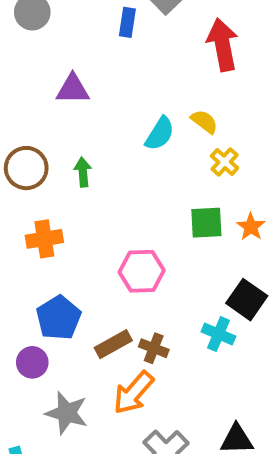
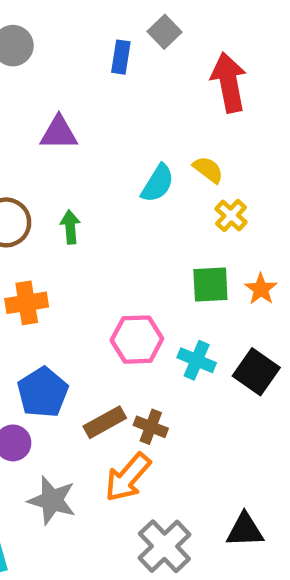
cyan cross: (218, 334) -> (197, 360), moved

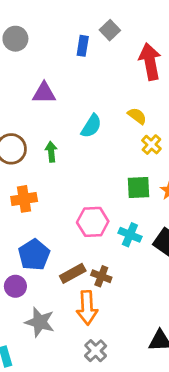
cyan semicircle: (158, 183) -> (91, 126), moved
orange arrow: (128, 477) -> (87, 308), turned -44
gray cross: (164, 546) -> (96, 351), moved, size x0.7

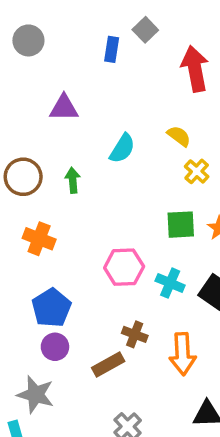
orange cross: (24, 199) -> (39, 239), turned 30
brown rectangle: (73, 273) -> (108, 364), moved
purple circle: (15, 286) -> (55, 347), moved
orange arrow: (87, 308) -> (182, 354), moved
gray star: (40, 322) -> (36, 395), moved

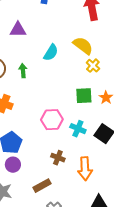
yellow semicircle: (179, 136) -> (83, 46), size x1.5
brown rectangle: (108, 364) -> (42, 186), moved

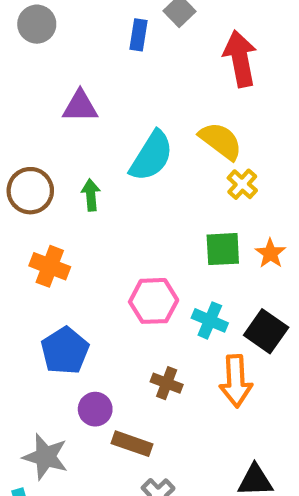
cyan semicircle: (51, 53) -> (151, 156), size x1.4
purple circle: (13, 165) -> (95, 409), moved
orange arrow: (85, 169) -> (236, 381), moved
brown rectangle: (42, 186) -> (132, 444), turned 48

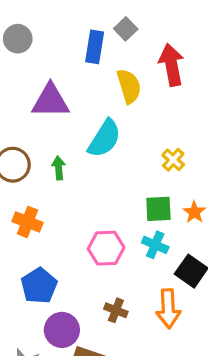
blue rectangle: (138, 35) -> (95, 47), size x1.4
purple triangle: (80, 106) -> (50, 101), size x1.4
yellow semicircle: (221, 141) -> (129, 86), moved, turned 36
cyan cross: (210, 320) -> (155, 245), moved
purple circle: (95, 409) -> (62, 330), size x1.4

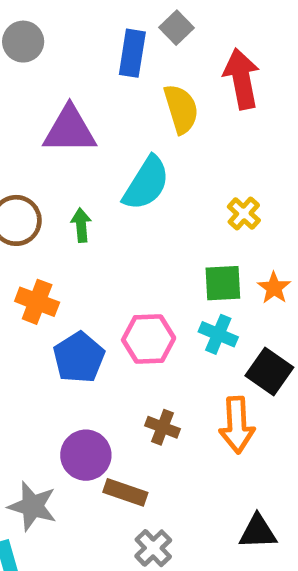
blue pentagon: (39, 286) -> (79, 358), moved

